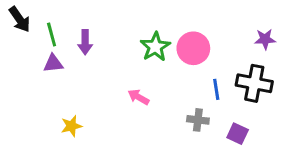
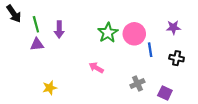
purple star: (265, 39) -> (173, 27), moved
black cross: (254, 83) -> (177, 58), size x0.6
blue line: (216, 89) -> (150, 50), moved
gray cross: (198, 120) -> (137, 83), turned -32

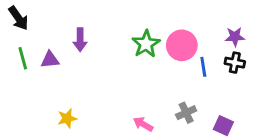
green line: (36, 24) -> (23, 58), moved
black cross: (177, 58) -> (235, 63), moved
pink arrow: (96, 68) -> (143, 124), moved

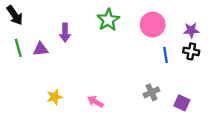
green star: (146, 44) -> (108, 20), moved
pink circle: (182, 45) -> (153, 25), moved
pink arrow: (143, 124) -> (95, 102), moved

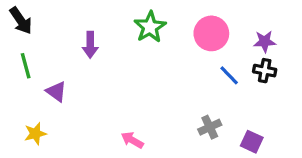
purple triangle: (40, 49) -> (56, 92), moved, turned 42
blue line: (166, 55) -> (229, 75), turned -35
yellow star: (55, 97) -> (35, 134), moved

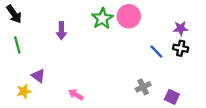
pink circle: (211, 33) -> (129, 16), moved
purple triangle: (56, 92) -> (38, 76), moved
pink arrow: (132, 140) -> (76, 95), moved

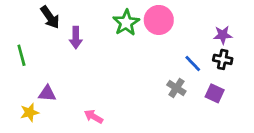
black arrow: (14, 14) -> (50, 17), moved
purple triangle: (38, 76) -> (47, 93), turned -32
gray cross: (143, 87) -> (176, 88), moved, turned -32
purple square: (172, 97) -> (215, 93), moved

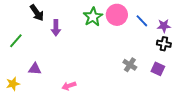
green line: (21, 55) -> (16, 41), turned 56
blue line: (193, 63) -> (142, 21), moved
yellow star: (30, 112) -> (13, 84), moved
pink arrow: (93, 117) -> (69, 86), turned -48

